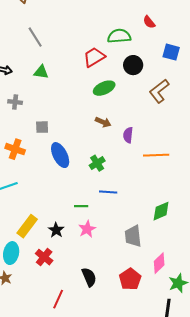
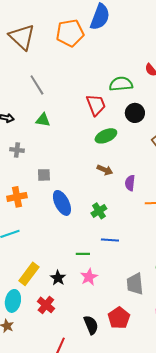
red trapezoid: (94, 57) -> (96, 105), turned 100
orange cross: (15, 149) -> (17, 197), turned -30
red pentagon: (130, 279) -> (119, 318), moved

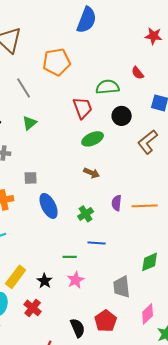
orange pentagon: (70, 33) -> (57, 62), moved
green triangle: (43, 120) -> (30, 123), turned -49
purple semicircle: (130, 183) -> (117, 203), moved

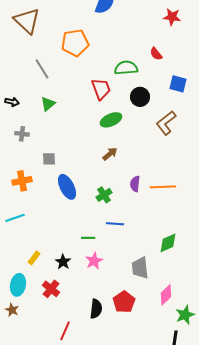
brown arrow: (92, 173) -> (110, 154), turned -63
yellow rectangle: (16, 277) -> (34, 258), size x0.6
black semicircle: (78, 328) -> (96, 309), turned 30

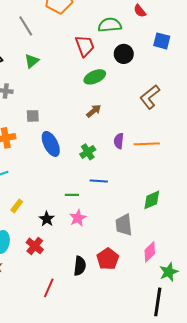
brown L-shape: (166, 123) -> (150, 97), moved
yellow rectangle: (34, 258) -> (17, 206), moved

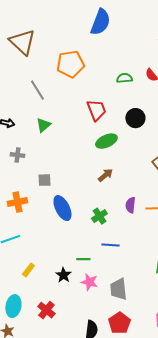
green semicircle: (110, 25) -> (124, 78), moved, size x0.7
pink star: (78, 218) -> (89, 282), turned -30
black star: (47, 219) -> (63, 275), moved
gray trapezoid: (124, 225) -> (118, 289), moved

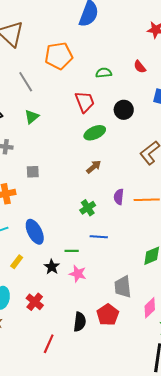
green semicircle: (124, 78) -> (104, 73), moved
blue ellipse: (62, 208) -> (35, 232), moved
gray trapezoid: (118, 289) -> (123, 287), moved

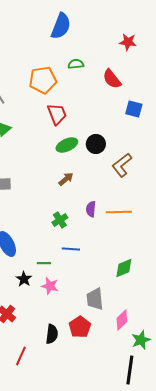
orange pentagon: (59, 56) -> (43, 80), moved
red semicircle: (140, 67) -> (112, 79), size x1.5
green semicircle: (104, 73) -> (76, 64), moved
black circle: (124, 110) -> (96, 144), moved

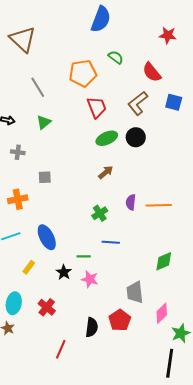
green semicircle: (76, 64) -> (116, 57), turned 42
brown L-shape: (122, 165) -> (138, 103), moved

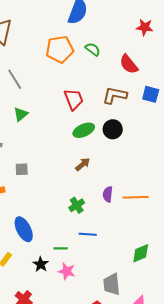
orange pentagon: (83, 73) -> (60, 49), moved
brown L-shape: (138, 103) -> (115, 95), turned 50

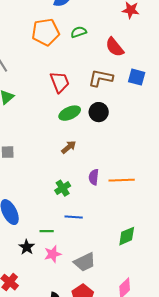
green semicircle: (93, 49) -> (79, 32), turned -56
pink star: (67, 271) -> (53, 254), turned -30
gray trapezoid: (112, 284) -> (85, 262), moved, turned -110

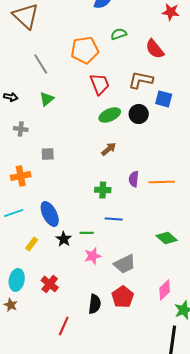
orange pentagon: (46, 32) -> (85, 50), moved
blue square: (137, 77) -> (164, 99), moved
green cross: (63, 188) -> (103, 190), turned 35
green diamond: (127, 236) -> (167, 238), turned 65
black star: (27, 247) -> (64, 239), moved

